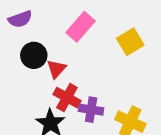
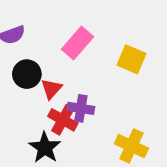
yellow square: (130, 42) -> (131, 59), turned -36
purple cross: (91, 110) -> (81, 108), moved

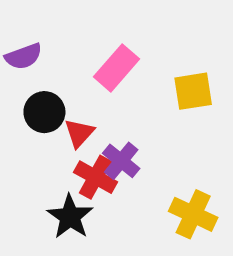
yellow square: (131, 59) -> (193, 91), turned -32
purple cross: (81, 108) -> (121, 161), turned 30

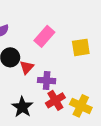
purple cross: (121, 161) -> (47, 81), turned -35
red cross: (96, 177) -> (55, 100), moved, turned 30

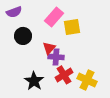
yellow square: (81, 47) -> (72, 27), moved
red triangle: (27, 67) -> (49, 48), moved

